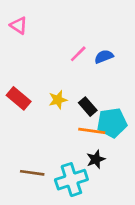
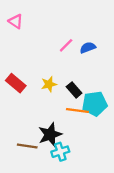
black star: (96, 159) -> (50, 135), moved, size x1.5
cyan cross: (71, 180) -> (60, 152), size x0.7

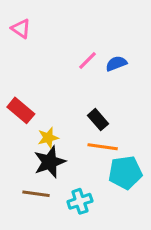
yellow star: (49, 84) -> (48, 138), moved
cyan pentagon: (95, 104) -> (125, 173), moved
black star: (50, 135) -> (50, 162), moved

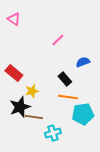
blue semicircle: (116, 64) -> (83, 62), moved
black star: (50, 162) -> (20, 107), moved
brown line: (36, 194) -> (34, 117), moved

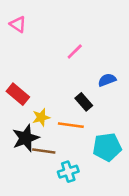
orange line: (68, 97) -> (71, 125), moved

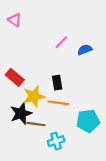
blue semicircle: (107, 80) -> (85, 50), moved
black rectangle: (84, 102) -> (57, 83), moved, turned 32
yellow star: (41, 117) -> (34, 96), size x1.5

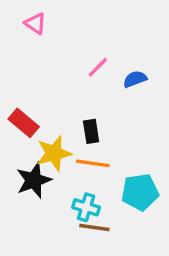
pink triangle: (15, 20) -> (35, 23), moved
brown line: (36, 124) -> (94, 228), moved
cyan cross: (56, 141) -> (86, 207), moved, turned 35

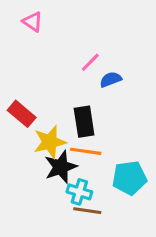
blue semicircle: (135, 79) -> (111, 79), moved
black rectangle: (91, 131) -> (84, 122), size x1.4
black star: (34, 180) -> (61, 167), moved

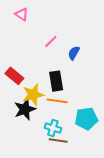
pink line: (90, 62) -> (51, 41), moved
blue semicircle: (111, 79) -> (74, 53), turned -40
black star: (61, 167) -> (25, 109), moved

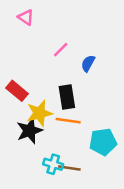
cyan cross: (53, 128) -> (53, 164), moved

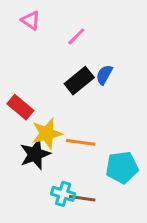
pink line: (61, 50) -> (76, 36), moved
black rectangle: (67, 97) -> (79, 81), moved, turned 60

